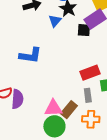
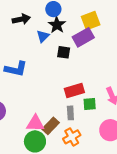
black square: (84, 30) -> (64, 52), moved
orange cross: (91, 119) -> (72, 137), turned -36

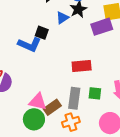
black square: (64, 52) -> (42, 33), moved
red rectangle: (74, 90) -> (82, 66), moved
gray rectangle: (70, 113) -> (74, 98), size x1.5

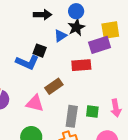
red rectangle: (82, 66) -> (81, 65), moved
pink triangle: (38, 102) -> (35, 103), moved
brown rectangle: (52, 107) -> (54, 86), moved

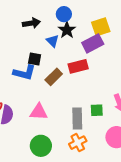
blue triangle: (60, 36) -> (52, 41), turned -32
brown rectangle: (54, 86) -> (54, 77), moved

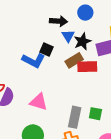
black arrow: (31, 23) -> (58, 21), moved
black star: (67, 30) -> (82, 41), moved
brown rectangle: (54, 77) -> (74, 60), moved

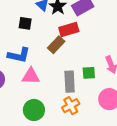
blue L-shape: (34, 60) -> (19, 55), moved
brown rectangle: (74, 60) -> (56, 45), moved

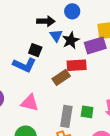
blue L-shape: (19, 55) -> (24, 65), moved

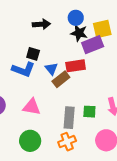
blue circle: (72, 11) -> (76, 18), moved
blue triangle: (56, 36) -> (51, 69), moved
black star: (71, 40) -> (79, 33), moved, turned -30

